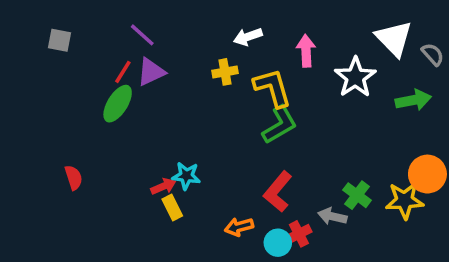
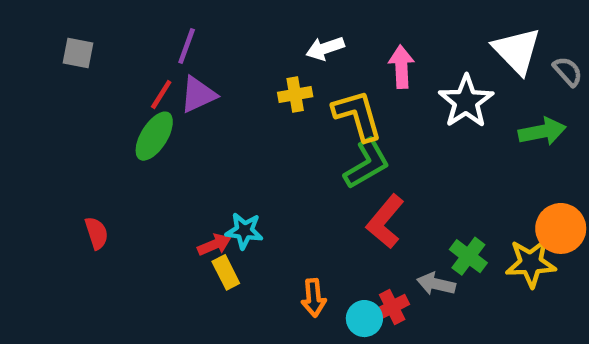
purple line: (142, 35) -> (187, 46), turned 68
red L-shape: (278, 192) -> (385, 222), moved
orange arrow: (239, 227) -> (314, 298), turned -80

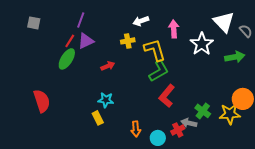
red semicircle: (96, 233) -> (42, 101), size x1.6
red arrow: (214, 245) -> (108, 66), moved
red cross: (392, 307) -> (178, 130), moved

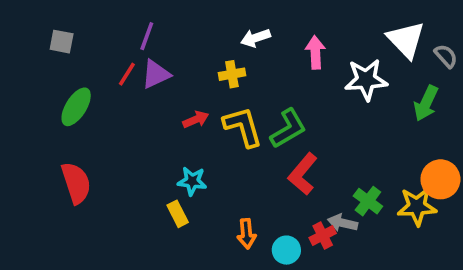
white star: (202, 44) -> (366, 80), turned 30
yellow L-shape: (155, 50) -> (243, 127), moved
green arrow: (235, 57) -> (426, 103), turned 126
green ellipse: (67, 59) -> (76, 107), moved

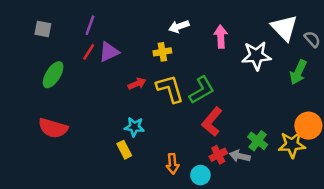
purple line: (147, 36) -> (90, 25), moved
red semicircle: (76, 183) -> (53, 128), turned 124
red cross: (323, 236) -> (218, 155), moved

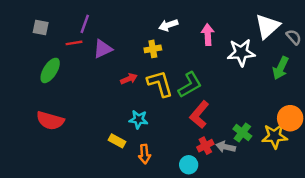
white triangle: (284, 28) -> (267, 26), turned 32
red line: (89, 52) -> (74, 43), moved, turned 49
cyan star: (134, 127) -> (138, 119), moved
yellow rectangle: (124, 150) -> (117, 141), turned -35
orange arrow: (173, 164) -> (144, 154), moved

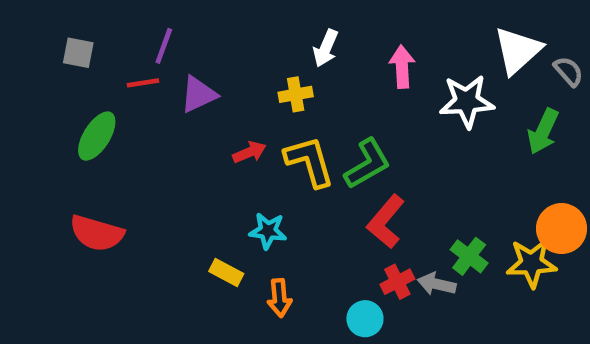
white arrow: (168, 25) -> (326, 48), turned -48

